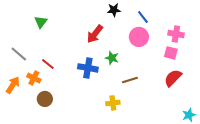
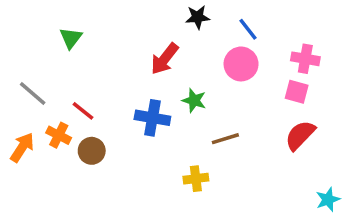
brown circle: (45, 99) -> (92, 151), moved

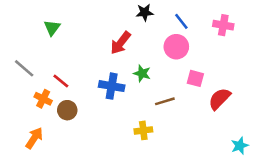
pink cross: (305, 59) -> (223, 25), moved
pink square: (297, 92) -> (195, 78), moved
orange arrow: (22, 147) -> (34, 138), moved

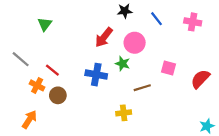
pink circle: (176, 47) -> (135, 43), moved
red semicircle: (219, 99) -> (200, 79), moved

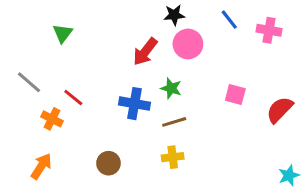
blue line: (156, 19) -> (229, 20), moved
pink circle: (135, 43) -> (188, 44), moved
brown line: (142, 88) -> (174, 122), moved
brown circle: (58, 95) -> (108, 163), moved

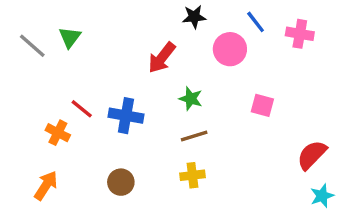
pink circle: (188, 44) -> (230, 49), moved
gray line: (29, 82) -> (32, 46), moved
blue cross: (134, 104) -> (126, 116), moved
red semicircle: (280, 110) -> (312, 155), moved

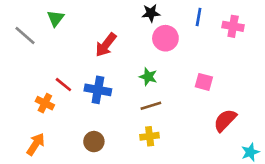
blue line: (256, 22) -> (199, 17), turned 48
green triangle: (70, 37) -> (56, 18), moved
pink circle: (230, 49) -> (165, 38), moved
red arrow: (162, 58) -> (106, 45), moved
red semicircle: (312, 155) -> (225, 120), moved

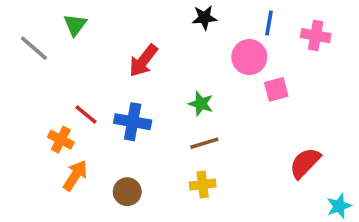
pink circle: (165, 38) -> (249, 57), moved
pink square: (204, 82) -> (276, 89), moved, turned -30
orange arrow: (36, 144) -> (75, 176), moved

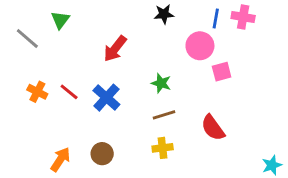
pink cross: (316, 36) -> (243, 17), moved
blue cross: (133, 122) -> (106, 98), turned 32
orange cross: (61, 140) -> (37, 92), moved
red semicircle: (305, 163) -> (213, 128), moved, turned -80
orange arrow: (75, 176) -> (60, 159), moved

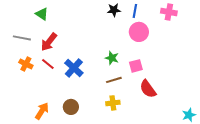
blue line: (216, 18) -> (135, 11), moved
green triangle: (60, 20) -> (42, 14), turned -32
gray line: (27, 39) -> (22, 38), moved, turned -30
red arrow: (115, 49) -> (49, 42), moved
pink square: (222, 72) -> (136, 66), moved

